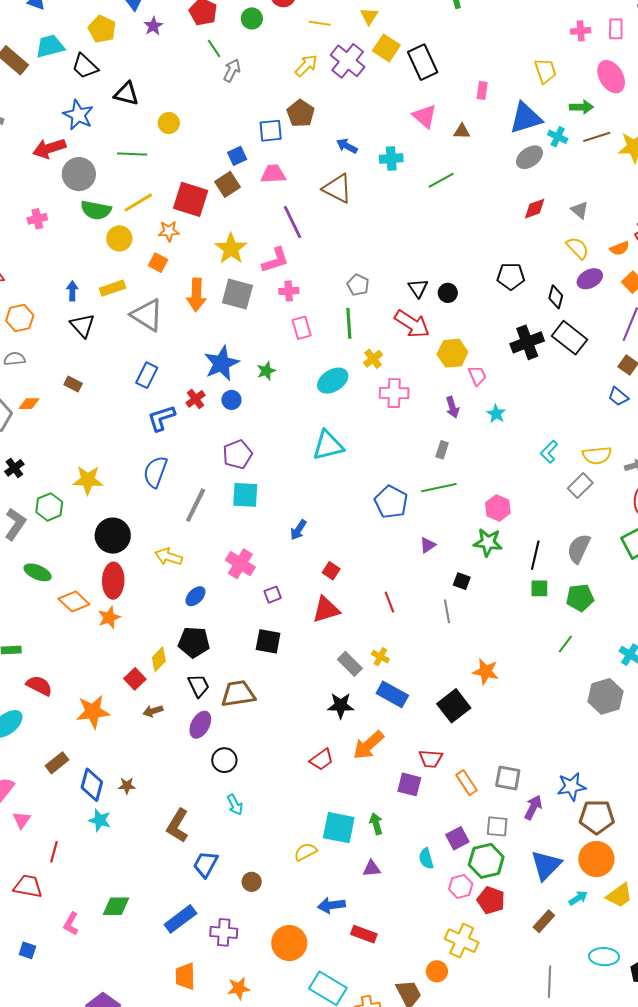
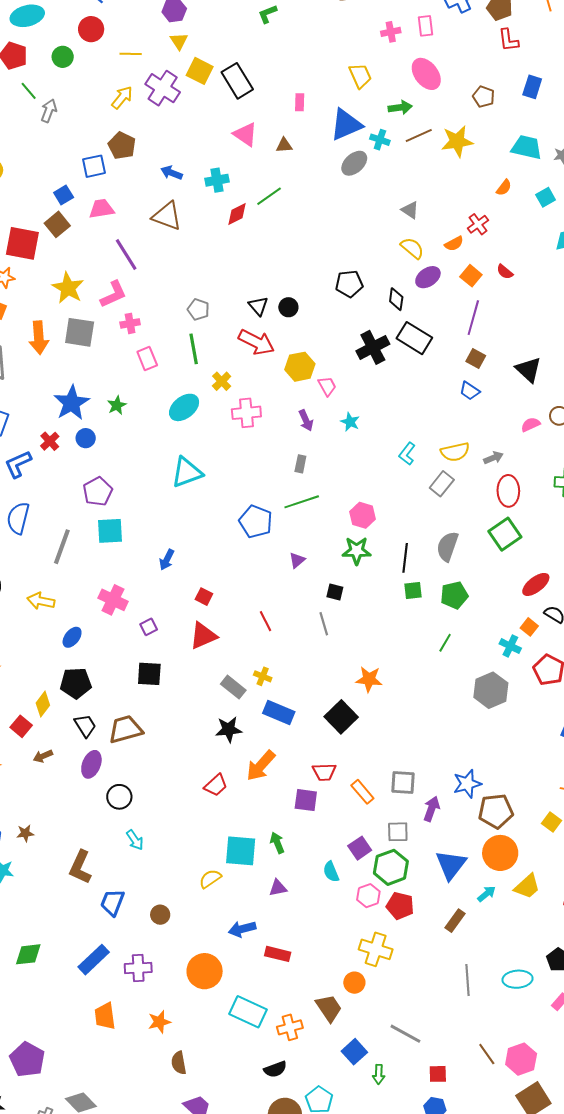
red diamond: (535, 209) -> (237, 214), moved
cyan ellipse: (604, 957) -> (517, 979), moved

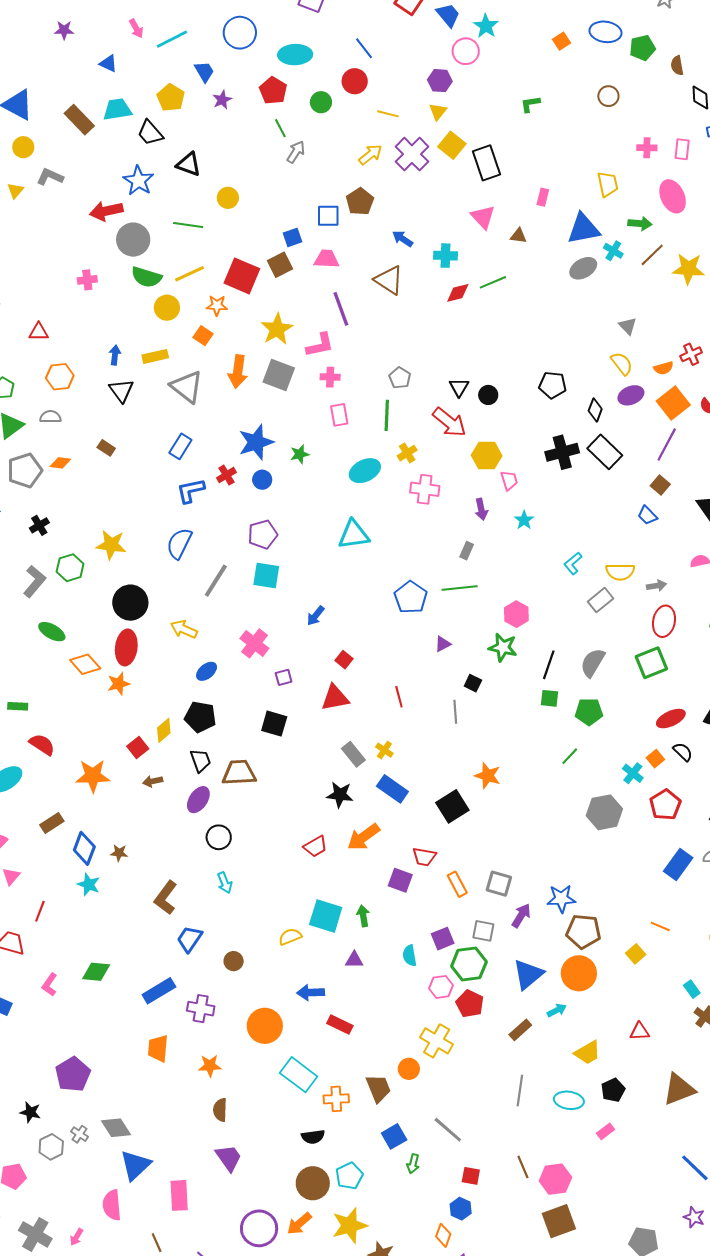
brown line: (419, 135) -> (652, 255), turned -32
orange square: (471, 276) -> (673, 403), size x1.5
yellow trapezoid: (527, 886) -> (588, 1053), moved

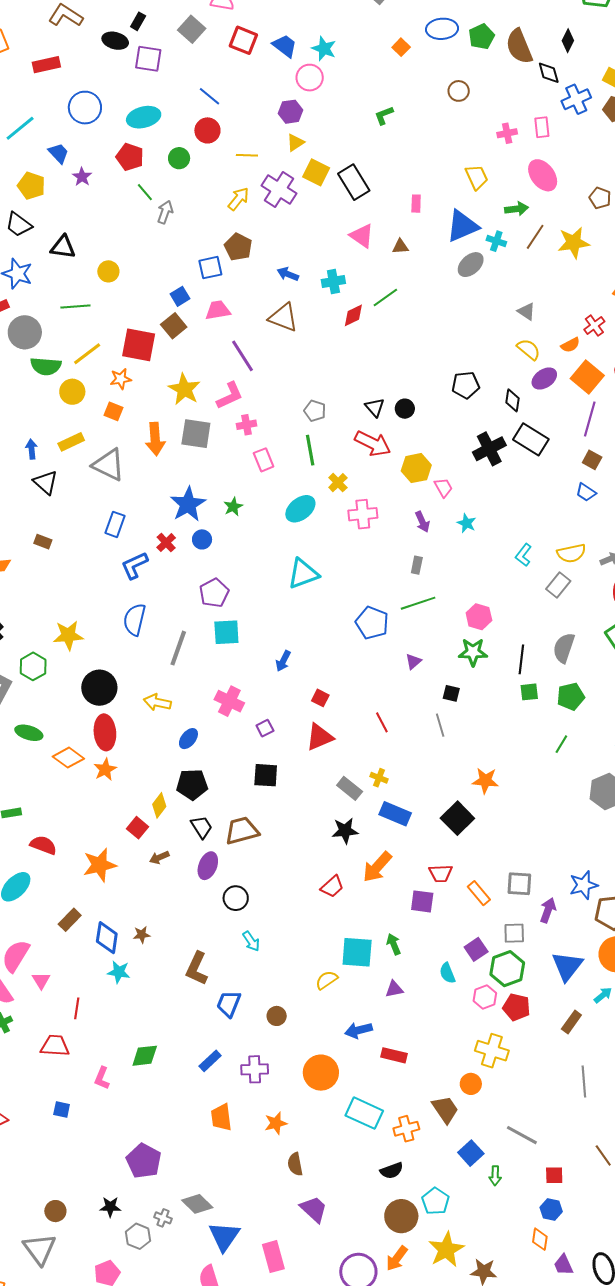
brown semicircle: (677, 65) -> (519, 46), size x1.8
yellow triangle: (438, 112) -> (295, 142), turned 30
blue rectangle: (159, 991) -> (210, 1061), size x0.7

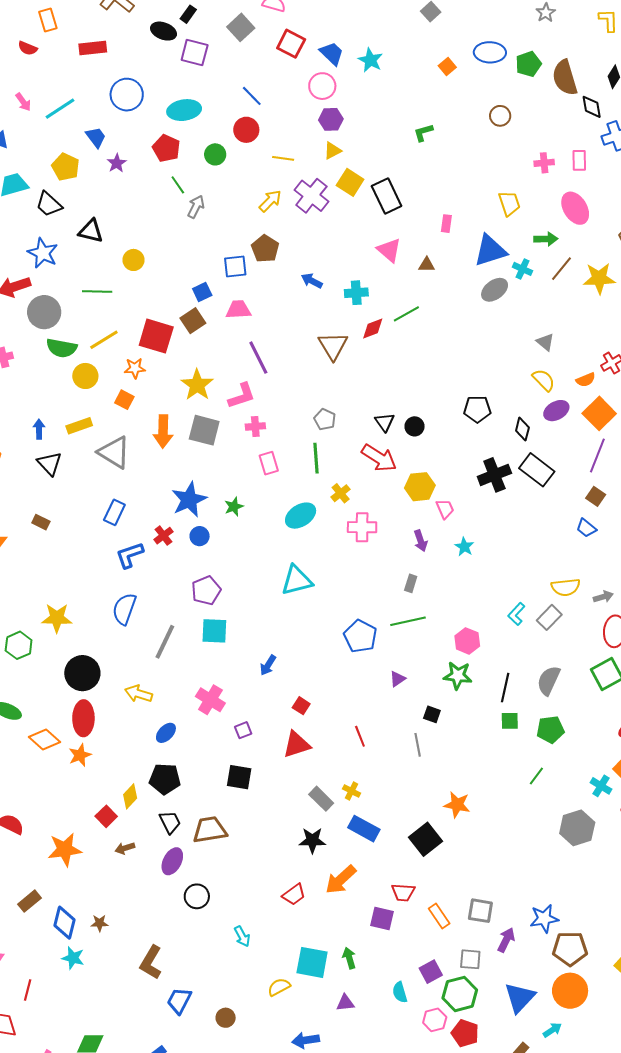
pink circle: (310, 78) -> (322, 86), moved
brown triangle: (283, 317) -> (333, 346), moved, turned 32
cyan L-shape: (523, 555) -> (516, 614), moved
cyan arrow: (251, 941) -> (242, 936), moved

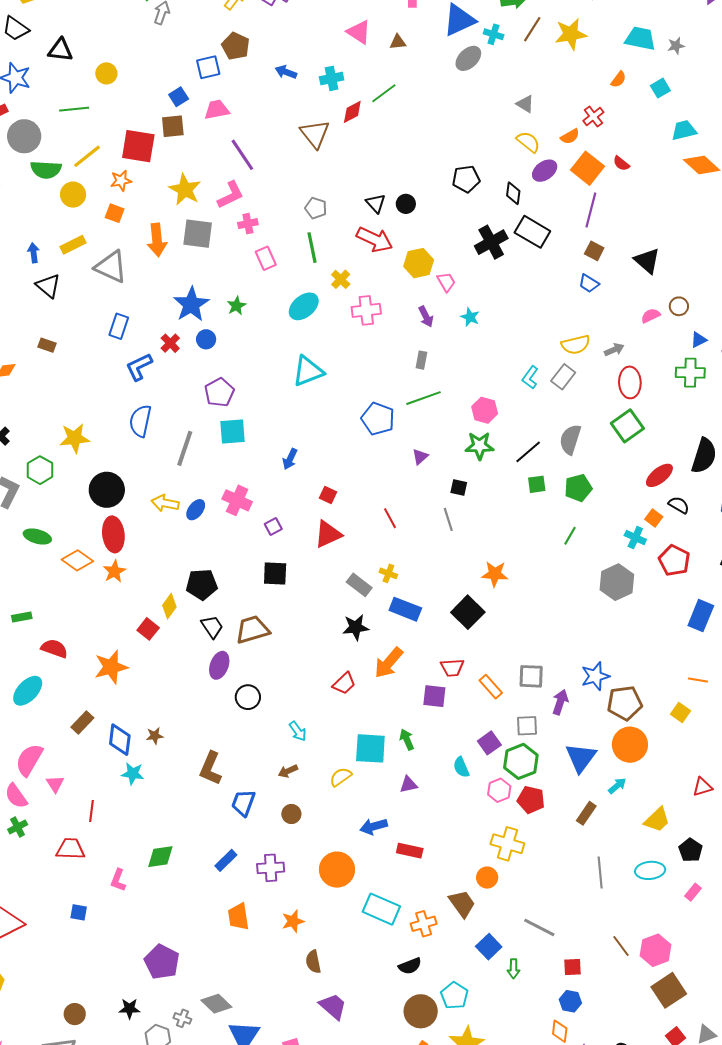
brown square: (193, 321) -> (173, 126), turned 35
black line: (505, 688) -> (528, 452), turned 44
blue ellipse: (166, 733) -> (196, 510), moved
brown arrow: (125, 848) -> (288, 771), moved

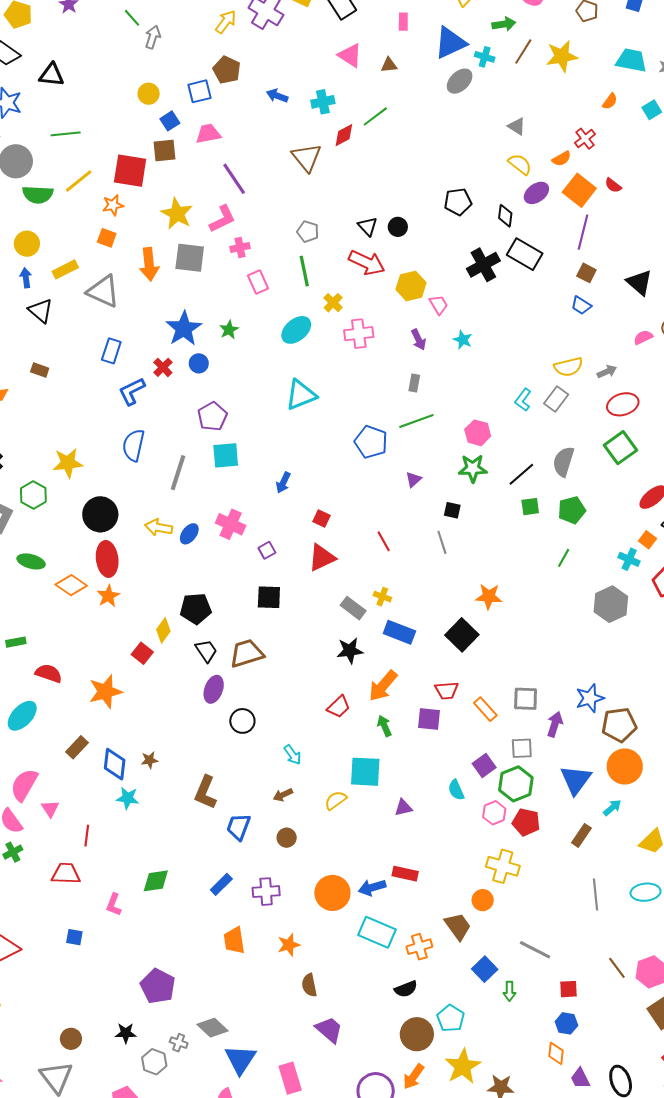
yellow circle: (106, 73) -> (149, 94), moved
yellow circle: (73, 195) -> (27, 244), moved
red ellipse: (630, 382) -> (623, 404), turned 76
green arrow: (407, 740) -> (384, 726), moved
blue arrow: (374, 826) -> (372, 887), moved

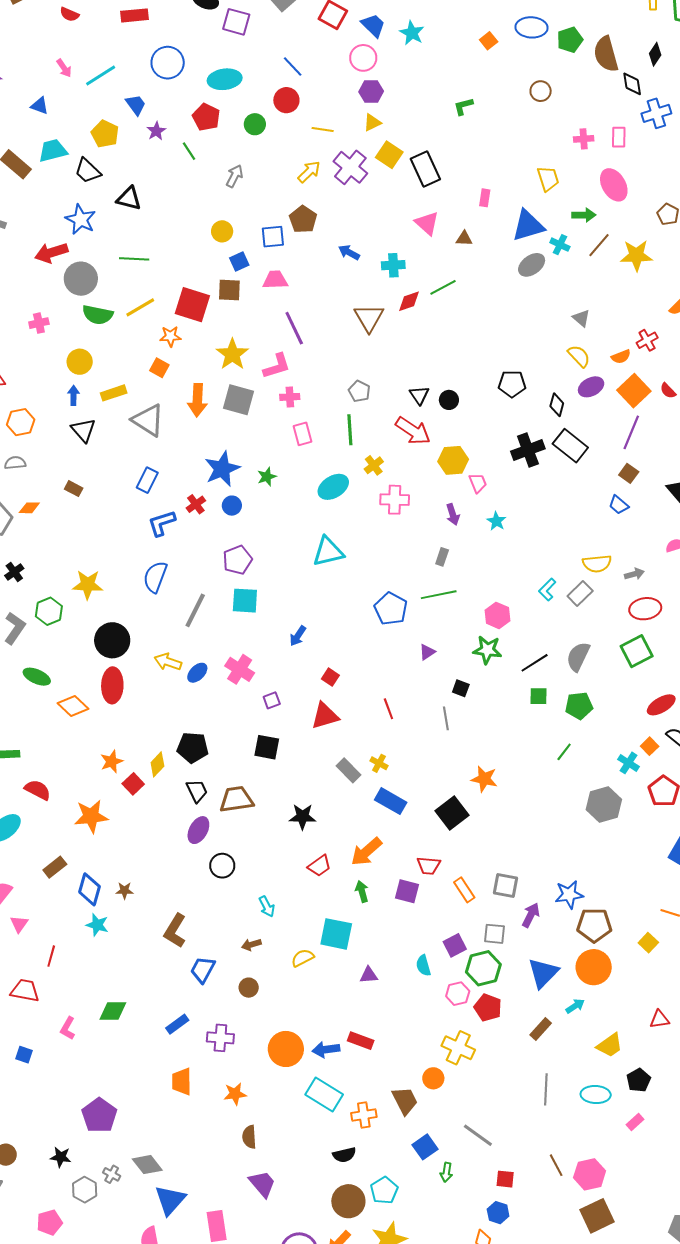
green line: (132, 18) -> (189, 151), moved
orange star: (108, 596) -> (112, 761), moved
black star: (350, 651) -> (302, 817), moved

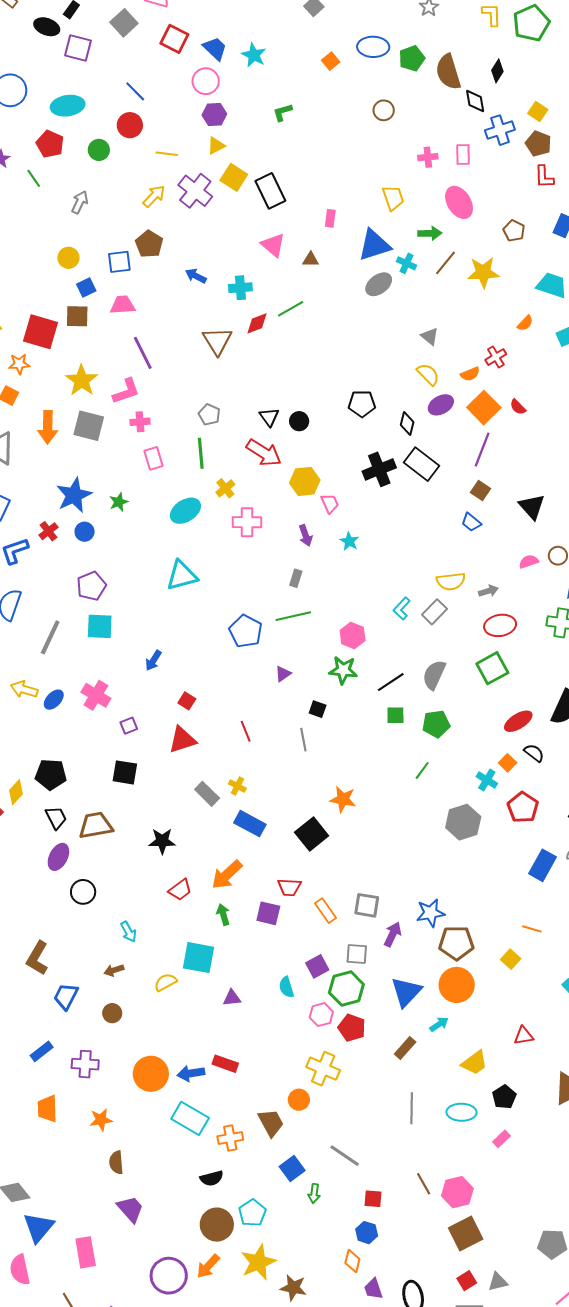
green L-shape: (463, 106) -> (282, 112), moved

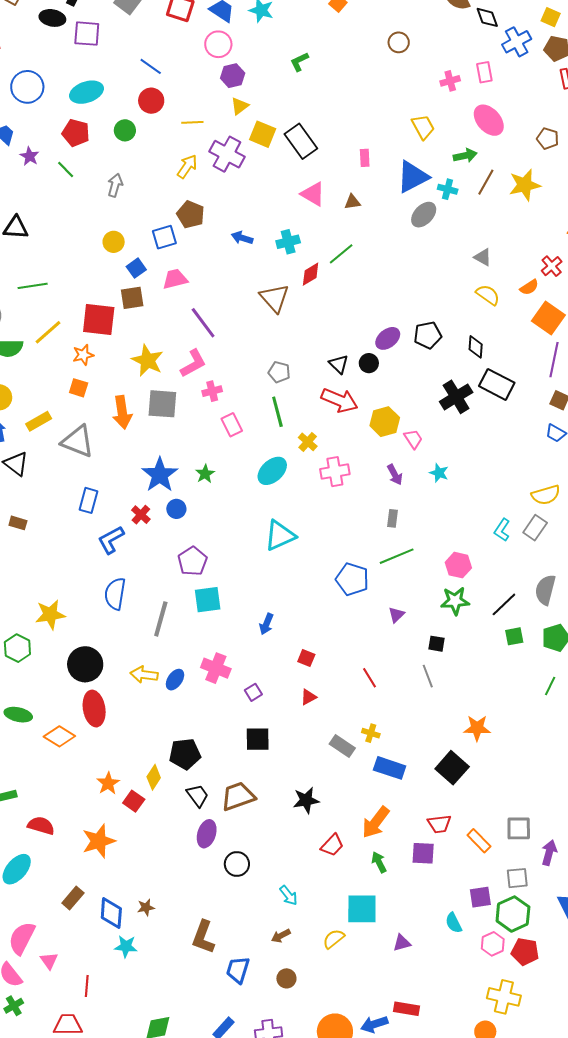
purple ellipse: (441, 405) -> (388, 338), moved
red triangle: (182, 740) -> (308, 697), size x0.6
purple square: (317, 966) -> (480, 897), turned 30

